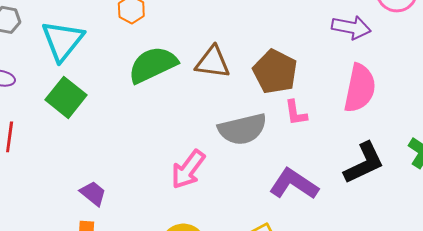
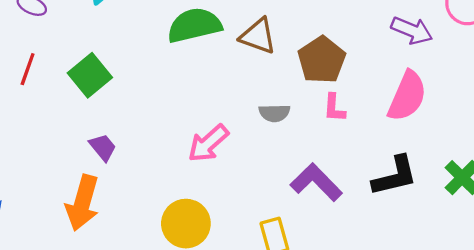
green square: (66, 97) -> (90, 75), moved
gray semicircle: (242, 129) -> (274, 113), size x0.6

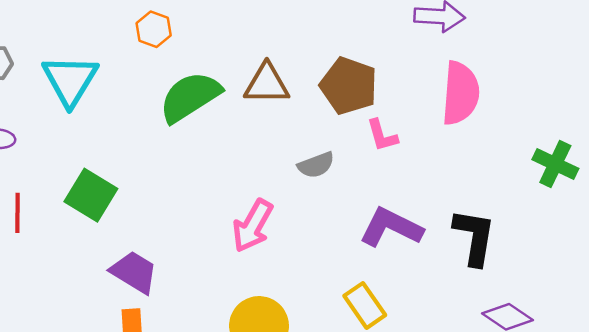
purple trapezoid: (103, 147) -> (134, 272), size x1.4
black L-shape: (395, 176) -> (474, 237), moved, turned -48

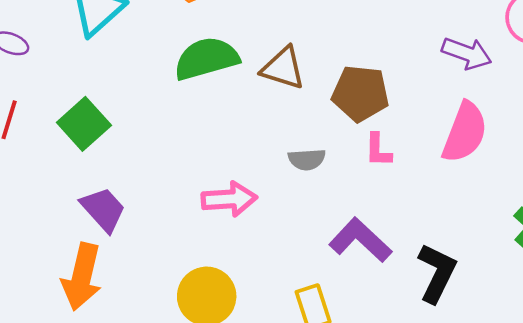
brown pentagon: (349, 86) -> (360, 93), turned -30
pink arrow: (253, 226) -> (229, 199), turned -140

